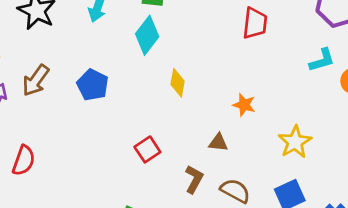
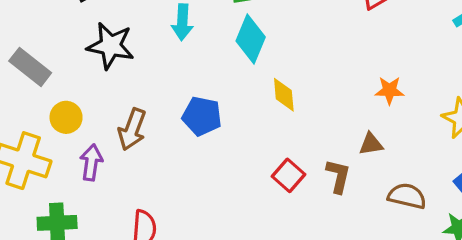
yellow diamond: (178, 83) -> (284, 95), moved
brown L-shape: (194, 179) -> (338, 176), moved

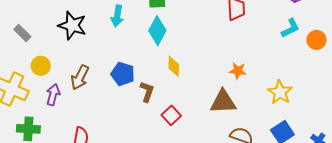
gray rectangle: (30, 67) -> (22, 33), size x0.7
brown triangle: (371, 144) -> (223, 102), size x1.8
brown L-shape: (338, 176) -> (147, 92), moved

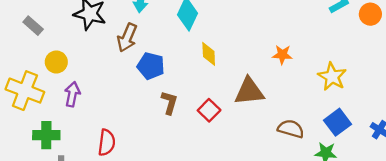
brown arrow: (80, 77) -> (127, 38), moved
brown L-shape: (147, 92) -> (169, 103), moved
brown triangle: (223, 102) -> (249, 91), moved

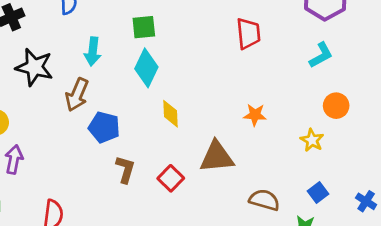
orange circle: (370, 14) -> (336, 106), moved
yellow star: (332, 77) -> (312, 140), size x0.7
blue square: (338, 122) -> (318, 193), size x0.7

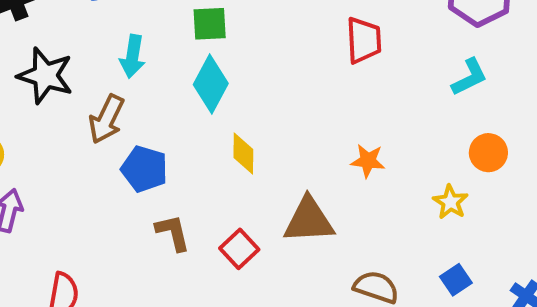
brown L-shape: (125, 169) -> (173, 233), turned -32

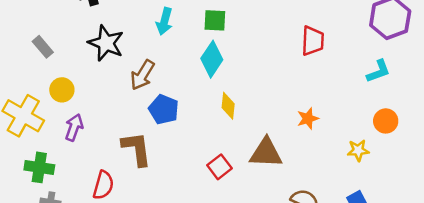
cyan arrow: (132, 56) -> (164, 21), moved
orange star: (368, 161) -> (308, 118), turned -30
yellow star: (450, 202) -> (358, 150), turned 30
brown L-shape: (173, 233) -> (137, 149), moved, size x1.4

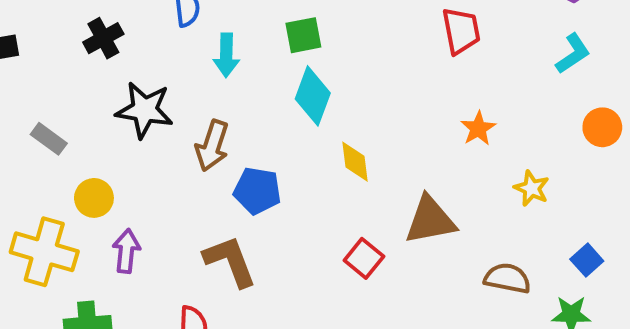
orange star: (308, 118) -> (478, 128), moved
yellow star: (358, 150) -> (532, 188), moved, turned -30

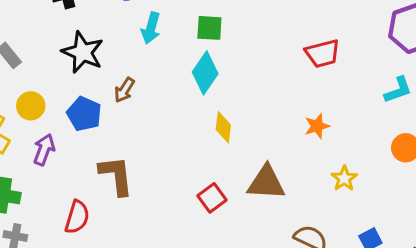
red trapezoid: (461, 31) -> (323, 53), turned 72
brown arrow: (212, 146) -> (124, 90), size x0.7
blue pentagon: (257, 191) -> (84, 114), moved

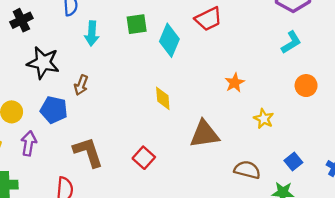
red trapezoid: (323, 53) -> (208, 19), moved
cyan diamond: (205, 73) -> (169, 40), moved
red square: (212, 198) -> (144, 158), moved

